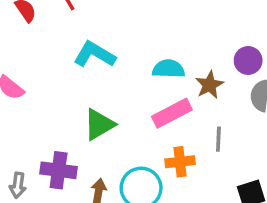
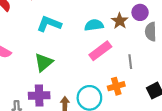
brown star: (209, 85) -> (120, 21), moved
green triangle: (99, 124) -> (44, 62), moved
orange cross: (180, 162) -> (116, 86), moved

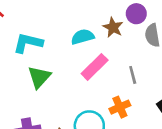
green triangle: (44, 62) -> (39, 77), moved

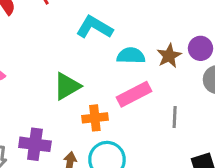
cyan L-shape: (28, 43) -> (94, 27), moved
orange cross: (120, 107) -> (95, 118), moved

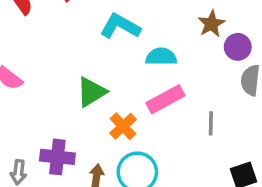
brown star: (169, 56) -> (211, 24), moved
orange cross: (95, 118) -> (123, 126), turned -35

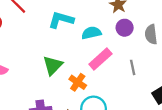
purple circle: (238, 47) -> (125, 28), moved

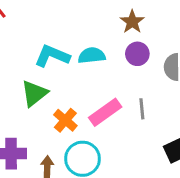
cyan L-shape: (61, 20) -> (52, 56), moved
pink rectangle: (100, 59) -> (105, 112), moved

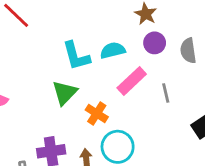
cyan L-shape: (52, 56) -> (76, 56), turned -120
pink rectangle: (105, 112) -> (132, 81), moved

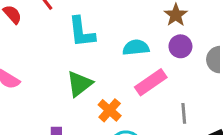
cyan L-shape: (76, 56) -> (82, 32), moved
gray line: (166, 93) -> (184, 113), moved

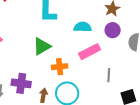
orange cross: (110, 110) -> (60, 67), turned 35

